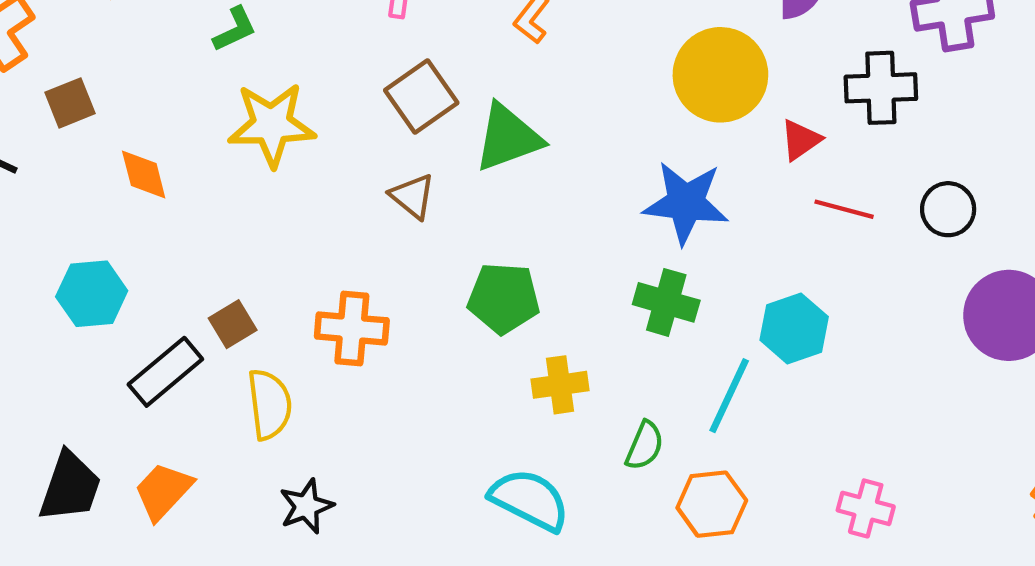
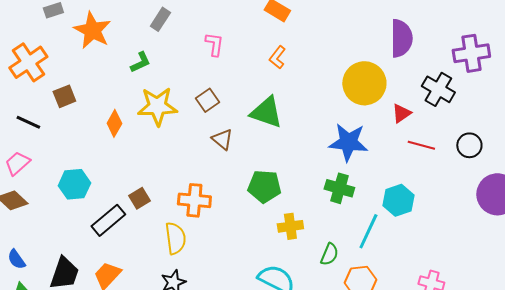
black cross: (881, 88) -> (438, 89), turned 32
brown square: (421, 96) -> (207, 100), moved, size x0.7
green triangle: (508, 138) -> (266, 112), turned 39
orange diamond: (144, 175) -> (114, 123), moved, turned 44
yellow semicircle: (269, 404) -> (175, 238), moved

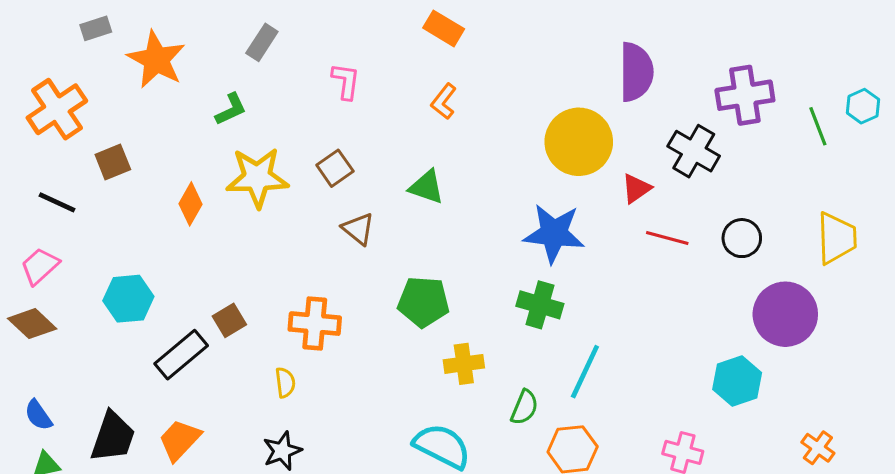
green triangle: (266, 112) -> (427, 187), size x0.7
cyan hexagon: (398, 200) -> (737, 381), moved
yellow semicircle: (175, 238) -> (285, 383), size x0.6

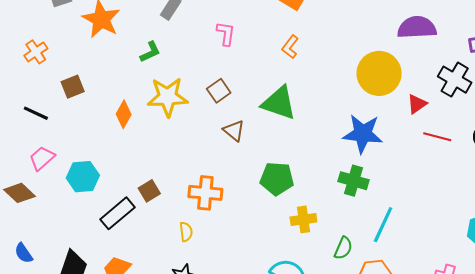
purple semicircle: (636, 72) -> (417, 27), turned -93
orange cross: (57, 109) -> (36, 52), size x0.6
green triangle: (427, 187) -> (279, 103), size x1.5
pink trapezoid: (40, 266) -> (42, 158), moved

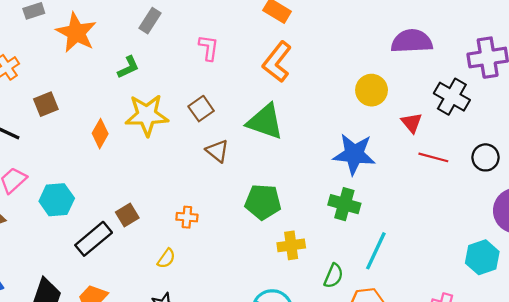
orange L-shape: (290, 47) -> (277, 62), size x1.6
yellow circle: (379, 73) -> (372, 90), size x0.7
red triangle: (417, 104) -> (412, 123), turned -35
orange cross: (205, 193) -> (187, 217), size x0.6
yellow semicircle: (186, 232) -> (166, 258), turned 42

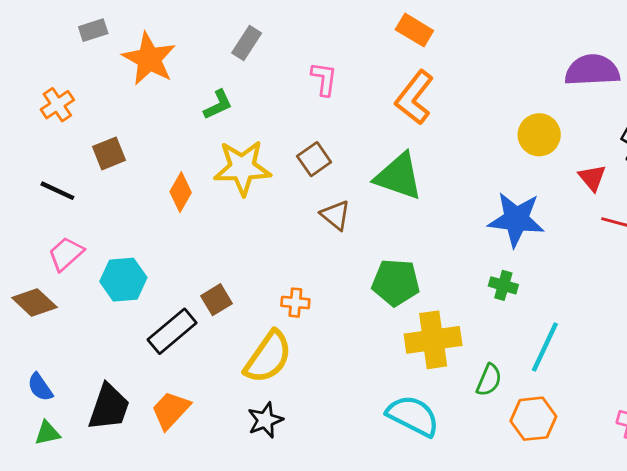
green cross: (344, 204) -> (503, 285), size x0.7
yellow cross: (291, 245) -> (433, 340), size x1.5
yellow semicircle: (166, 258) -> (268, 357), size x2.0

